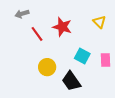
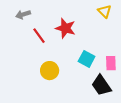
yellow triangle: (99, 22) -> (105, 11), moved
black trapezoid: (71, 81) -> (101, 85), moved

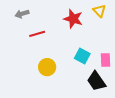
red star: (65, 28) -> (73, 19), moved
red line: (39, 36) -> (37, 34), turned -70

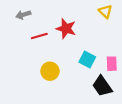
red star: (73, 19) -> (66, 29), moved

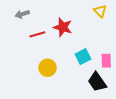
cyan square: (87, 59) -> (83, 57), turned 35

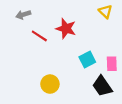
red line: (37, 34) -> (39, 36), turned 49
yellow circle: (48, 68) -> (50, 84), moved

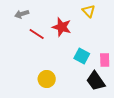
yellow triangle: (105, 11) -> (89, 11), moved
cyan square: (87, 59) -> (82, 56), turned -35

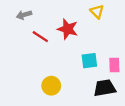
cyan square: (82, 56) -> (89, 61), turned -35
black trapezoid: (96, 81) -> (105, 88), turned 115

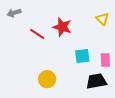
yellow triangle: (97, 12) -> (102, 19), moved
gray arrow: (24, 15) -> (14, 13), moved

